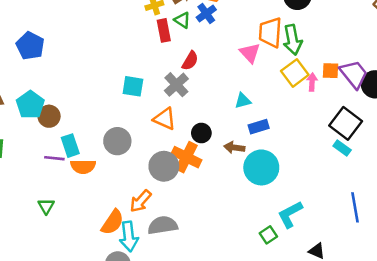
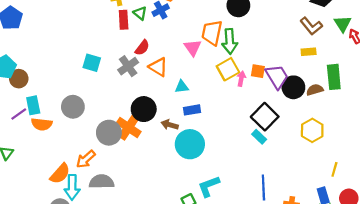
orange triangle: (165, 119) -> (158, 67), moved
black circle: (201, 133) -> (144, 109), size x1.5
purple line: (54, 158) -> (19, 114), turned -49

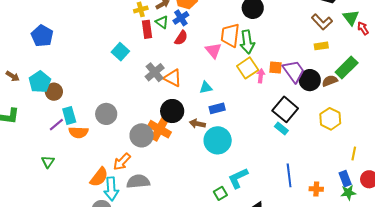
red semicircle: (142, 48) -> (181, 38), moved
cyan square: (92, 63) -> (120, 52), moved, turned 30
orange triangle: (158, 67) -> (173, 78), moved
green rectangle: (334, 77) -> (347, 68), turned 55

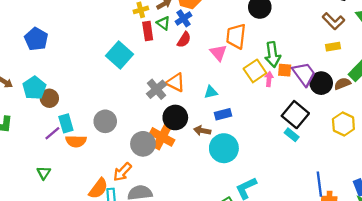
green arrow: (247, 42) -> (273, 55), moved
cyan square: (120, 52) -> (120, 55), size x1.4
gray cross: (155, 72) -> (157, 89), moved
blue line: (289, 175) -> (319, 184), moved

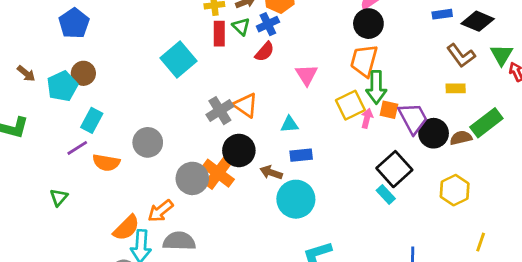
orange trapezoid: (236, 36) -> (364, 61), moved
brown circle: (49, 98) -> (83, 73), moved
cyan rectangle: (66, 123) -> (92, 120), moved, turned 36

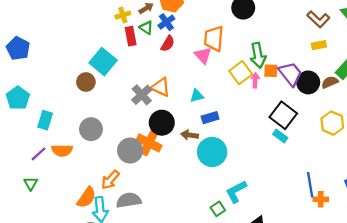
orange trapezoid: (364, 61) -> (214, 39), moved
brown circle: (83, 73) -> (86, 82), moved
purple line: (77, 148) -> (39, 154), moved

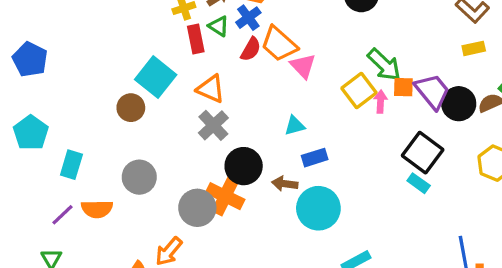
orange trapezoid: (214, 39) -> (279, 44), moved, turned -52
green arrow: (258, 55) -> (384, 65), turned -35
orange triangle: (161, 87) -> (211, 89), moved

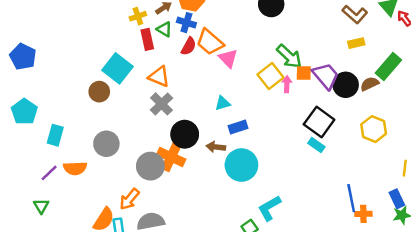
blue cross: (248, 18) -> (186, 23), turned -36

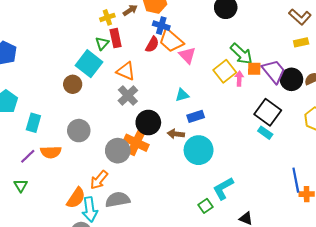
blue cross: (186, 23) -> (161, 26), moved
green triangle: (164, 29) -> (102, 43), moved, turned 40

